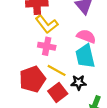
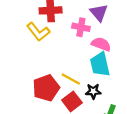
yellow L-shape: (47, 24) -> (38, 32), moved
pink cross: (47, 46) -> (81, 27), moved

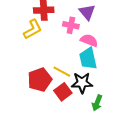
yellow L-shape: (38, 32) -> (33, 29), turned -80
black star: (93, 91) -> (82, 83), size x1.5

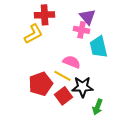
pink cross: (71, 25) -> (82, 30), moved
pink semicircle: (89, 40) -> (72, 62), moved
cyan trapezoid: (88, 59) -> (99, 47), moved

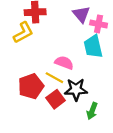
pink cross: (82, 30) -> (99, 24), moved

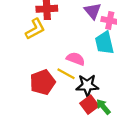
red square: (56, 99) -> (89, 105), moved
green arrow: (92, 111) -> (103, 107), turned 119

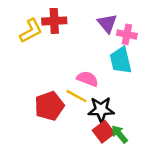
yellow L-shape: (35, 29) -> (31, 31), moved

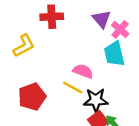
yellow L-shape: (31, 31) -> (24, 46), moved
pink cross: (127, 34) -> (120, 29), turned 30
red pentagon: (49, 106) -> (32, 97), moved

